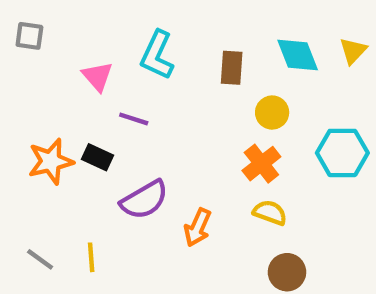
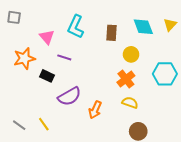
orange star: (51, 161) -> (24, 58), moved
yellow line: (91, 257) -> (44, 124), turned -32

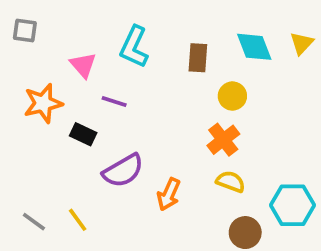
cyan hexagon: (165, 74) -> (292, 205), moved

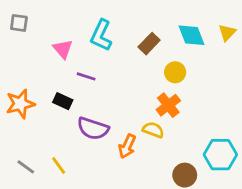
brown rectangle: (198, 58) -> (149, 44), turned 40
orange star: (43, 103) -> (20, 104), moved
purple semicircle: (123, 171) -> (93, 128), turned 48
yellow semicircle: (231, 182) -> (153, 130), moved

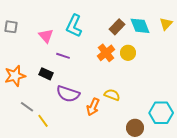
gray square: (19, 23) -> (11, 27), moved
brown rectangle: (149, 44) -> (117, 27), moved
orange cross: (168, 105) -> (106, 53), moved
gray line: (26, 167) -> (27, 107), moved

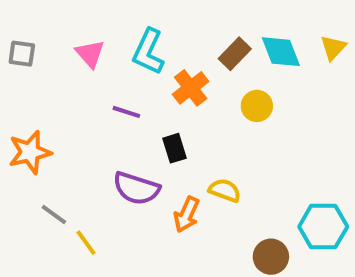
pink triangle: (46, 36) -> (90, 54), moved
orange cross: (106, 53) -> (191, 88), moved
black rectangle: (46, 74) -> (174, 148), moved, turned 48

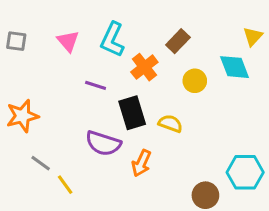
cyan diamond: (281, 52) -> (234, 67), moved
black rectangle: (174, 148) -> (132, 113), size x1.5
yellow semicircle: (225, 190) -> (170, 124), moved

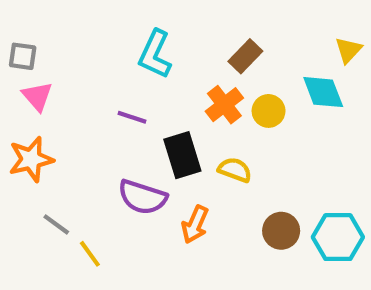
pink triangle: (68, 41) -> (37, 96), moved
orange cross: (144, 67) -> (224, 105), moved
brown circle: (205, 195) -> (281, 231), moved

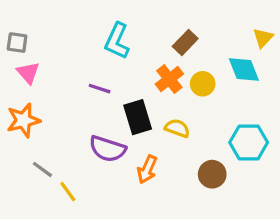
cyan hexagon: (338, 237) -> (249, 142), moved

